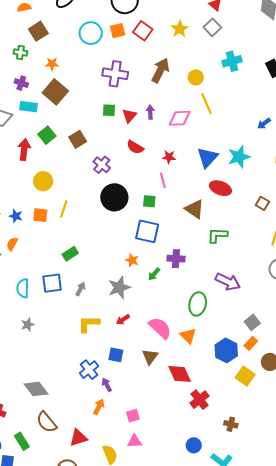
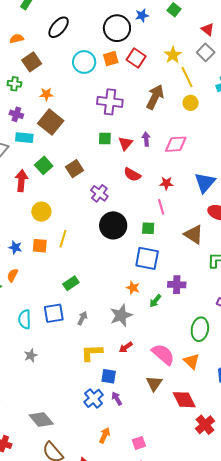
yellow line: (206, 104) -> (187, 77), moved
blue square: (116, 355) -> (109, 376), moved
purple arrow: (107, 385) -> (117, 399), moved

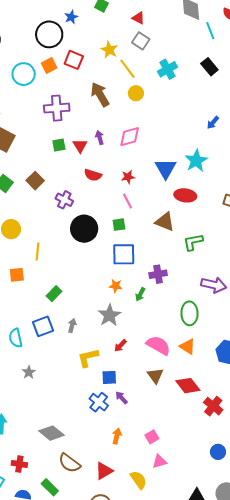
brown arrow: (155, 97) -> (100, 94), turned -45
orange square: (40, 246) -> (17, 275), moved

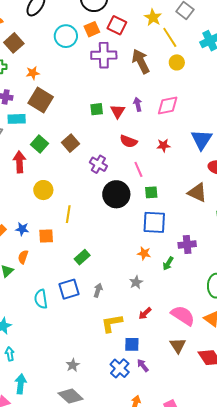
purple cross: (57, 108) -> (104, 55), moved
pink line: (128, 201) -> (138, 169), moved
gray star: (109, 315) -> (136, 282), size x0.6
gray star: (29, 372) -> (73, 365), moved

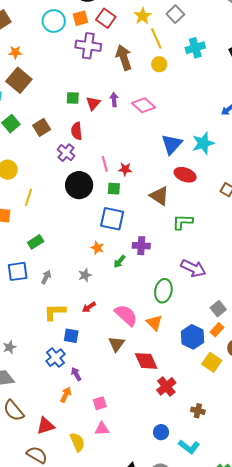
pink diamond: (168, 105) -> (143, 105), turned 45
red semicircle: (128, 141) -> (77, 131), moved, turned 54
red star: (163, 145) -> (125, 169), moved
purple arrow: (143, 365) -> (76, 374), moved

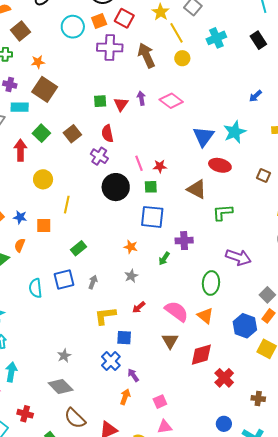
orange star: (97, 248) -> (131, 247), moved
red diamond: (146, 361) -> (201, 355), turned -75

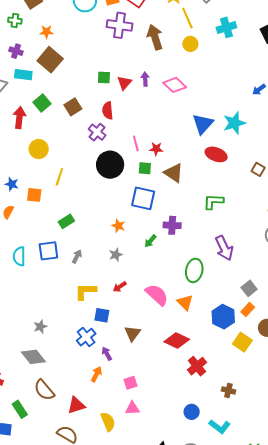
brown triangle: (197, 189) -> (174, 173), moved
purple arrow: (238, 257) -> (224, 248), turned 40
brown triangle: (170, 341) -> (132, 333), moved
red diamond: (201, 355) -> (177, 341), turned 35

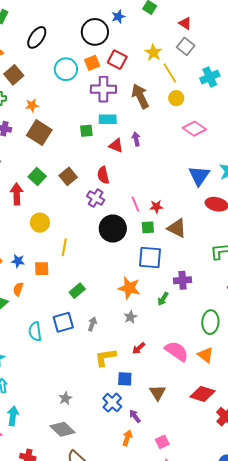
cyan rectangle: (23, 75) -> (108, 119), moved
green square: (104, 78) -> (86, 131), moved
red triangle: (124, 83) -> (116, 146), turned -42
pink diamond: (175, 85) -> (194, 129), moved
orange star: (118, 226) -> (129, 288), size x1.6

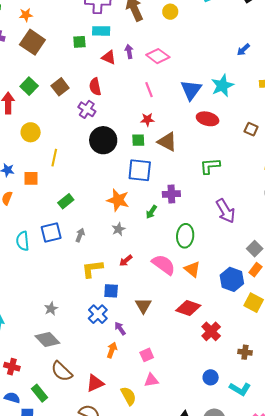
pink diamond: (194, 129) -> (158, 56), moved
pink line: (135, 204) -> (149, 90), moved
green ellipse: (210, 322) -> (185, 236), moved

